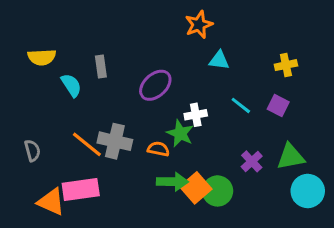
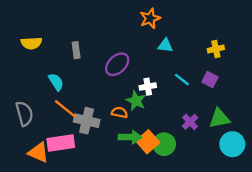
cyan semicircle: (71, 85) -> (56, 82), moved
gray cross: (115, 141) -> (87, 121), moved
gray semicircle: (32, 151) -> (24, 114), size x1.5

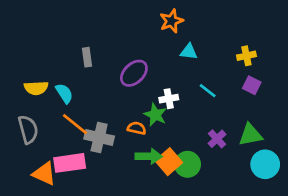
yellow semicircle: (31, 43) -> (36, 88), moved
purple square: (210, 80) -> (252, 85), moved

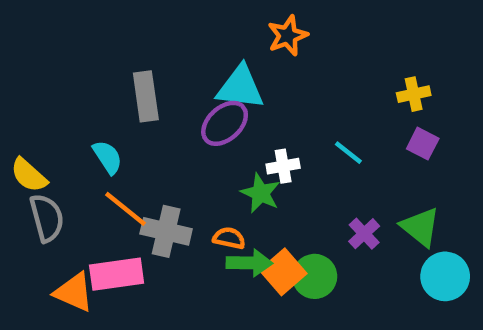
cyan triangle: (189, 52) -> (240, 87), moved, size x1.6
gray rectangle: (87, 57) -> (146, 96), size x1.5
yellow semicircle: (36, 88) -> (29, 175), moved, turned 45
orange semicircle: (137, 128) -> (229, 238), moved
green triangle: (250, 135) -> (420, 227), turned 50

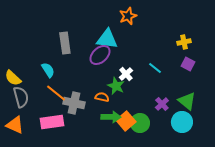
white cross: (283, 166) -> (126, 74), turned -32
orange semicircle: (229, 238) -> (102, 97), moved
cyan circle: (445, 276) -> (182, 122), moved
orange triangle: (74, 292) -> (15, 125), moved

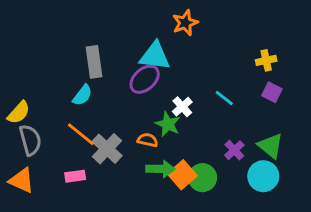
cyan semicircle: (48, 70) -> (82, 95), moved, turned 70
yellow semicircle: (13, 78) -> (19, 113), turned -90
gray cross: (74, 103) -> (107, 149), turned 30
pink rectangle: (52, 122) -> (75, 176), size x0.6

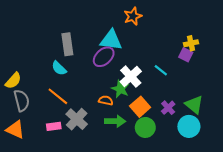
purple square: (272, 92) -> (186, 55), moved
cyan semicircle: (82, 95) -> (59, 68), turned 98
white cross: (182, 107) -> (131, 77), size x1.5
gray cross: (107, 149) -> (77, 119), moved
orange square: (182, 175) -> (140, 107), moved

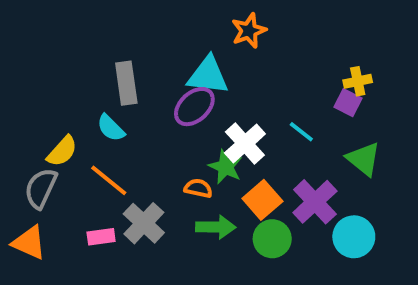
yellow semicircle: (13, 81) -> (62, 151), moved
gray semicircle: (22, 100) -> (41, 188), turned -140
green triangle: (194, 105) -> (364, 159), moved
purple cross: (168, 108) -> (315, 202), size x1.6

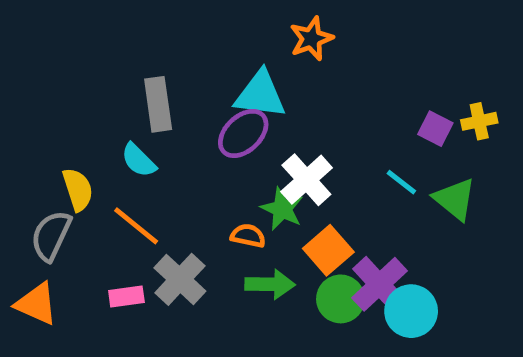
yellow cross: (358, 81) -> (479, 121), moved
cyan line: (301, 132) -> (401, 182), moved
yellow semicircle: (62, 151) -> (78, 189), turned -60
purple cross: (315, 202) -> (379, 284), moved
cyan circle: (354, 237) -> (411, 311), moved

